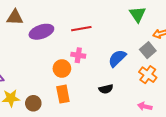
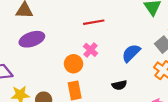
purple ellipse: (41, 32) -> (32, 39), moved
pink cross: (78, 55) -> (91, 50), turned 32

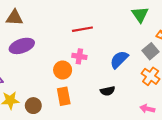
pink cross: (91, 50) -> (79, 56), turned -32

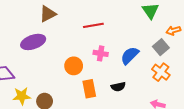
brown triangle: (14, 18) -> (48, 14), moved, turned -30
pink cross: (79, 56) -> (101, 53), moved
orange rectangle: (64, 96) -> (89, 89), moved

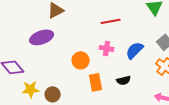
red line: (93, 25) -> (111, 21), moved

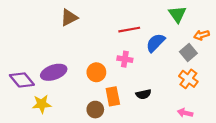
purple ellipse: (42, 37) -> (54, 72), moved
blue semicircle: (135, 50) -> (156, 43), moved
brown circle: (53, 94) -> (95, 110), moved

